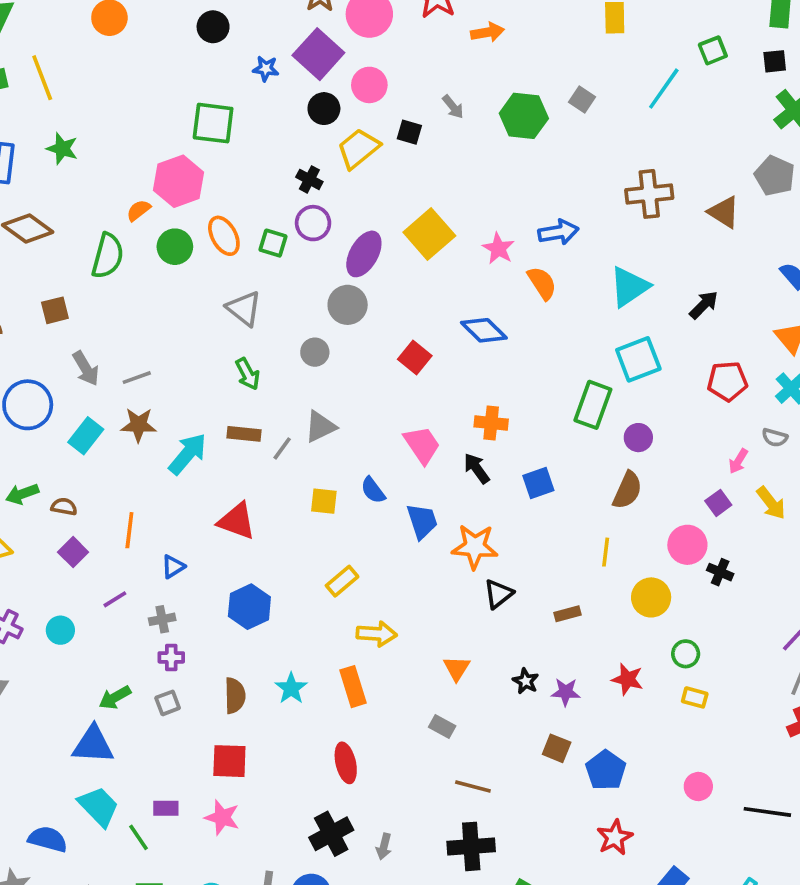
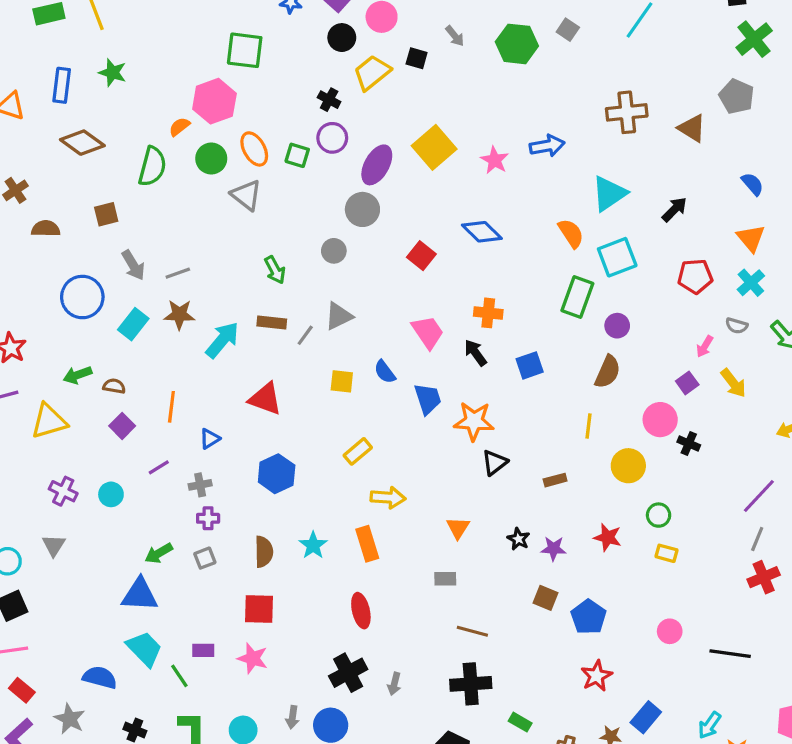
orange semicircle: (542, 283) -> (571, 233), moved
gray triangle: (244, 308) -> (246, 195), moved
gray rectangle: (442, 727) -> (445, 579), turned -30

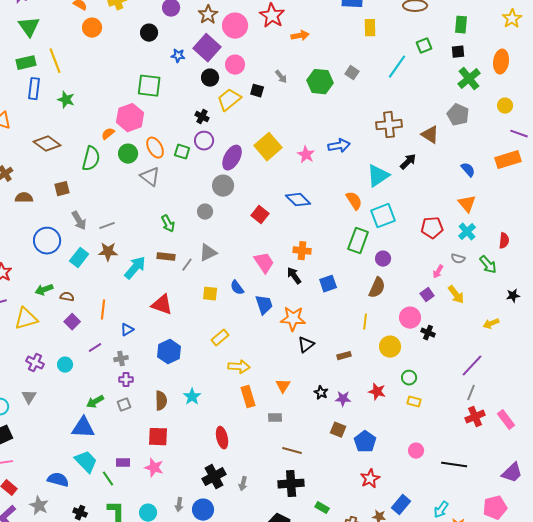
blue rectangle: (62, 85) -> (34, 89), moved
black arrow: (674, 209) -> (408, 162), moved
orange rectangle: (367, 544) -> (248, 397), moved

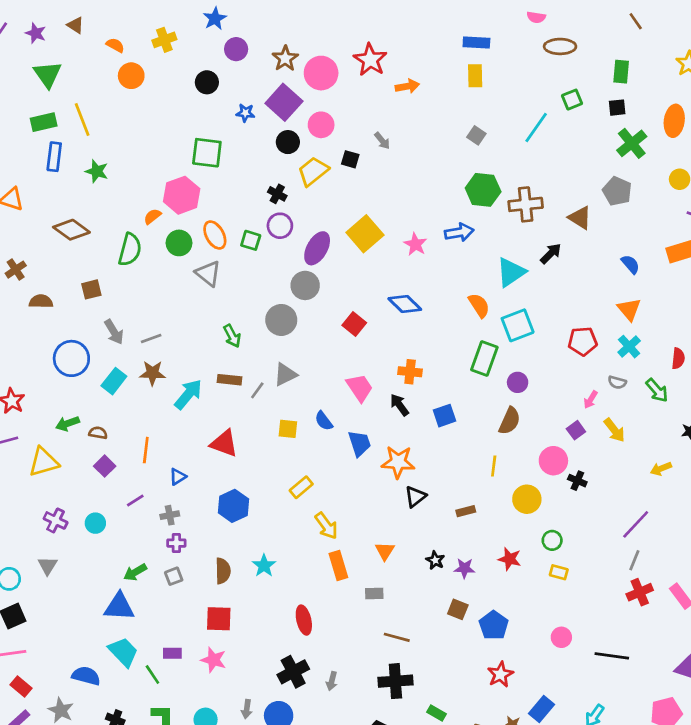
yellow rectangle: (370, 28) -> (475, 76), moved
green hexagon: (320, 82) -> (483, 190), moved
gray circle: (205, 212) -> (281, 320), size x1.5
yellow arrow: (239, 367) -> (326, 526), turned 50

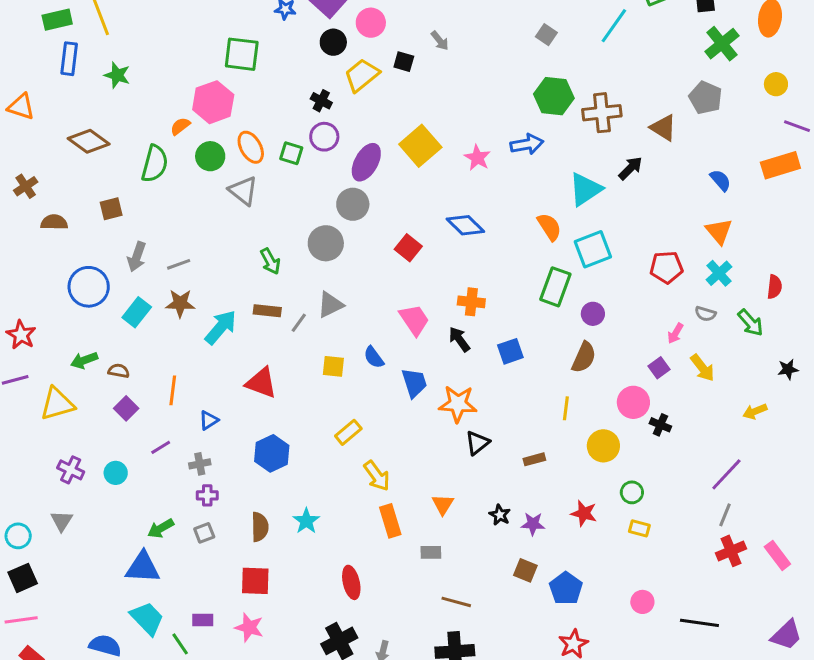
gray arrow: (114, 332) -> (137, 257), turned 50

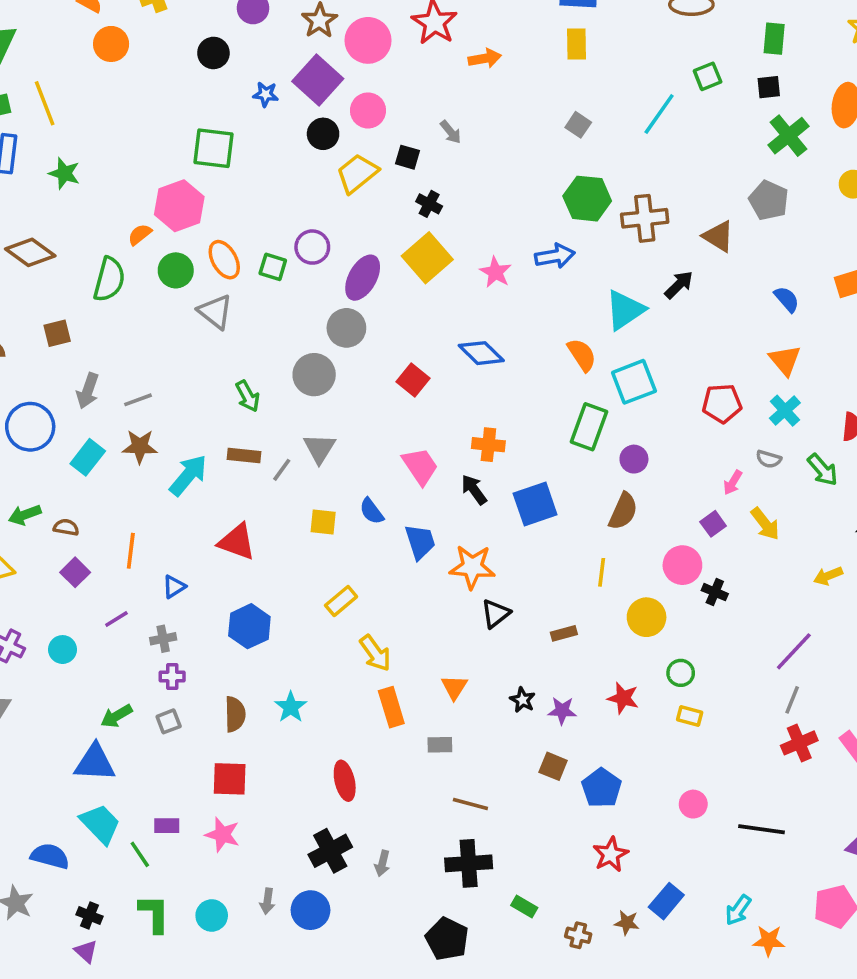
black cross: (321, 101) -> (429, 204), moved
gray triangle: (330, 305) -> (319, 448), turned -32
blue square: (510, 351) -> (535, 504), size x1.4

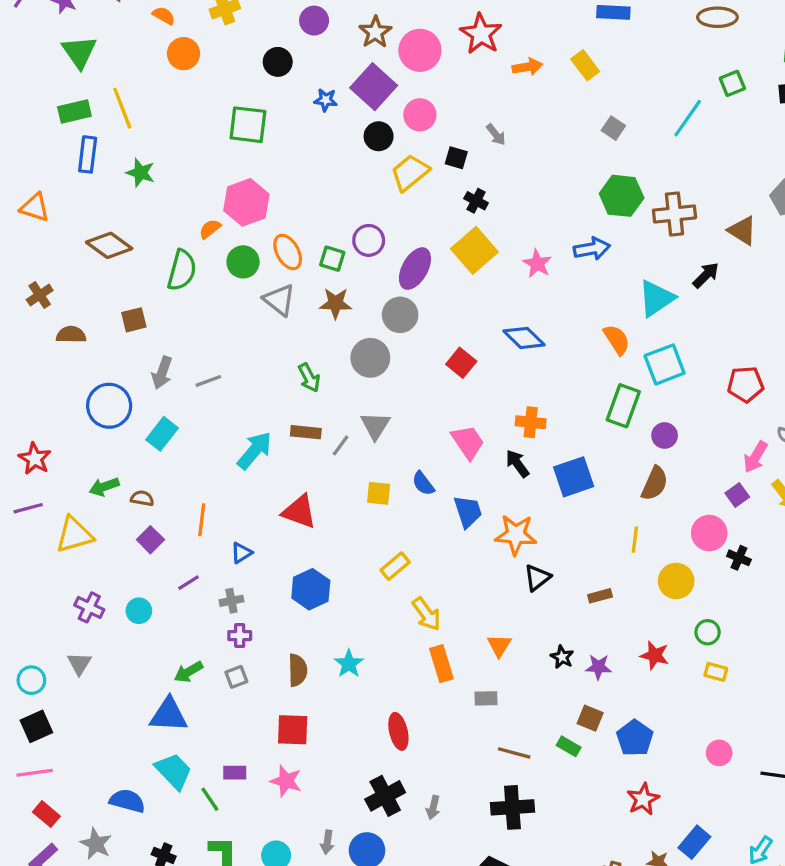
yellow rectangle: (576, 44) -> (585, 65), moved, turned -36
green square: (213, 148) -> (248, 125), moved
brown star: (140, 447) -> (336, 303), moved
pink arrow: (733, 482) -> (755, 457), size x1.4
green rectangle: (524, 907) -> (569, 746), moved

